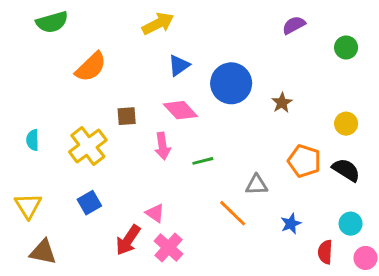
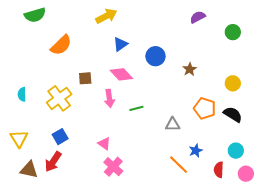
blue circle: (231, 83) -> (155, 56), size x0.7
orange line: (233, 213) -> (179, 165), moved
red arrow: (128, 240) -> (53, 162), moved

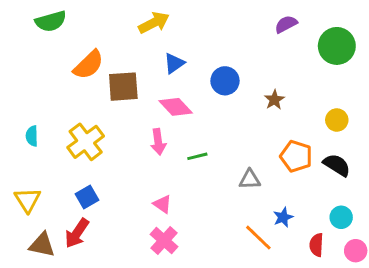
green circle: (233, 32) -> (337, 46), size x1.6
brown square: (85, 78) -> (123, 87), moved, size x1.6
pink triangle: (104, 144) -> (163, 204), moved

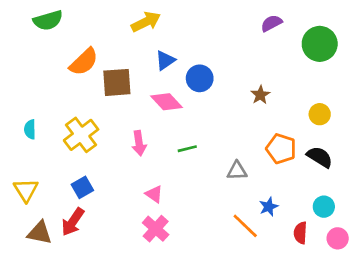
blue circle: (225, 81) -> (200, 78), moved
pink arrow: (158, 142) -> (139, 143), moved

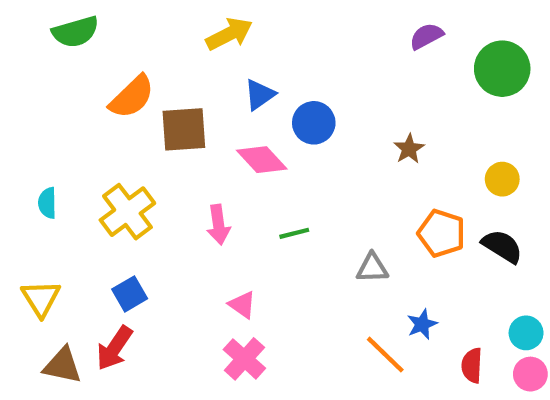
cyan circle: (324, 207) -> (526, 333), moved

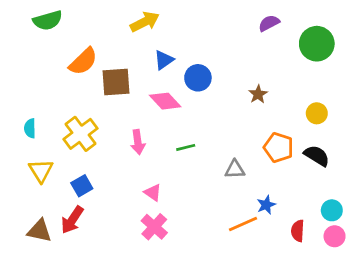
yellow triangle: (41, 298) -> (41, 171), moved
orange line: (385, 355) -> (243, 224), turned -68

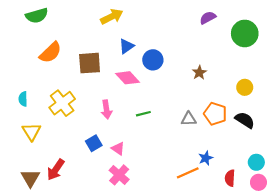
orange semicircle: (83, 61) -> (50, 52), moved
gray triangle: (235, 169) -> (189, 119), moved
blue square: (82, 186) -> (94, 143), moved
brown triangle: (39, 231) -> (30, 178), turned 48

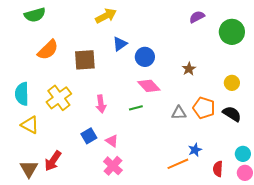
pink diamond: (128, 78) -> (149, 86), moved
cyan semicircle: (23, 99) -> (22, 94), size x1.6
yellow triangle: (31, 132) -> (30, 125), turned -30

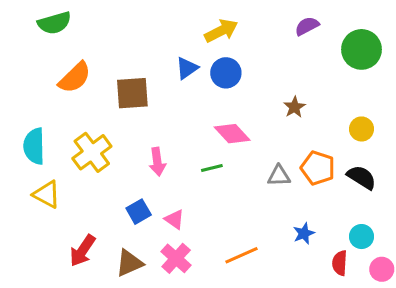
yellow arrow: (106, 16) -> (221, 31), moved
blue circle: (145, 57) -> (226, 73), moved
cyan circle: (243, 154) -> (362, 237), moved
orange line: (178, 164) -> (241, 255), moved
brown triangle: (29, 169) -> (129, 263), moved, turned 36

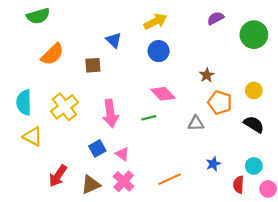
blue triangle: (187, 68) -> (114, 40), moved, turned -42
brown square: (132, 93) -> (93, 65), size x0.7
pink arrow: (157, 162) -> (110, 113), size x1.4
orange pentagon: (318, 168) -> (220, 102), moved

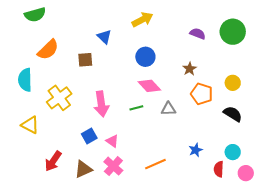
purple semicircle: (216, 18) -> (198, 34), moved, turned 49
blue circle: (159, 51) -> (145, 57), moved
cyan semicircle: (24, 102) -> (25, 80), moved
gray triangle: (196, 123) -> (169, 109), moved

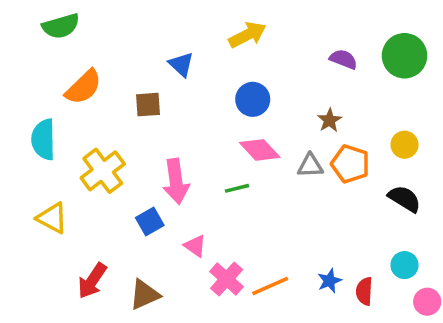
gray triangle: (169, 109) -> (310, 166), moved
blue square: (89, 136) -> (150, 221), moved
blue star: (196, 150) -> (329, 281), moved
pink cross: (113, 166) -> (227, 279), moved
red semicircle: (219, 169) -> (364, 291), moved

